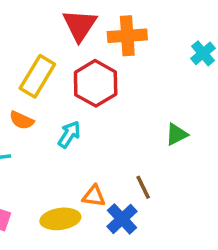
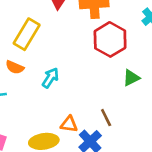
red hexagon: (96, 83) -> (110, 39), moved

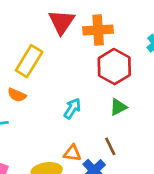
cyan arrow: (50, 78) -> (72, 108), moved
green triangle: (131, 78) -> (118, 107), moved

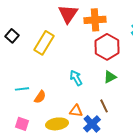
orange semicircle: (17, 95) -> (40, 97), moved, turned -80
cyan arrow: (72, 108) -> (76, 78), turned -63

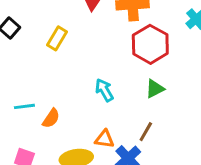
yellow rectangle: (44, 43) -> (57, 38), size x0.7
brown line: (104, 106) -> (146, 132), turned 56

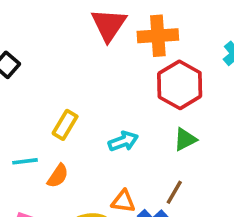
yellow rectangle: (57, 38) -> (65, 125), moved
cyan arrow: (104, 90) -> (123, 141), turned 100

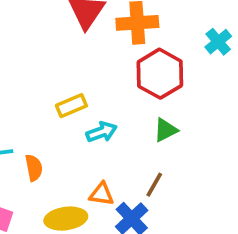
yellow rectangle: (65, 125) -> (71, 106), moved, turned 36
orange semicircle: (58, 176) -> (34, 168), turned -45

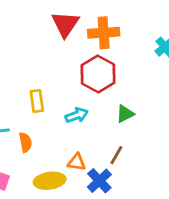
red hexagon: (160, 74) -> (98, 74), moved
yellow rectangle: (71, 106) -> (37, 101), moved, turned -75

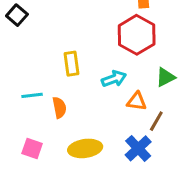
orange triangle: (77, 162) -> (137, 101), moved

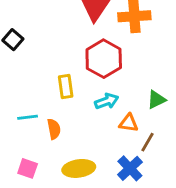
red hexagon: (137, 35) -> (104, 59), moved

